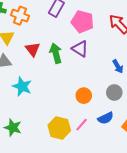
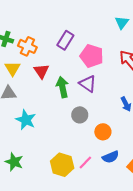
red triangle: (33, 49) -> (41, 71), moved
gray circle: (114, 93) -> (80, 115), moved
orange circle: (84, 96) -> (103, 132), moved

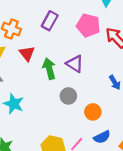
pink pentagon: (92, 56) -> (88, 25), moved

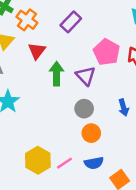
pink pentagon: (88, 25) -> (107, 52), moved
gray circle: (68, 96) -> (84, 109), moved

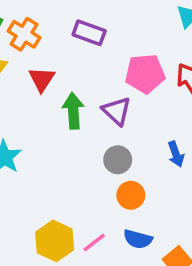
purple rectangle: (71, 22) -> (89, 33), turned 70
pink pentagon: (107, 52) -> (145, 74), turned -30
blue semicircle: (94, 163) -> (138, 239), turned 30

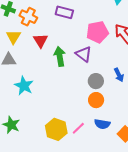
gray circle: (118, 160) -> (96, 81), moved

